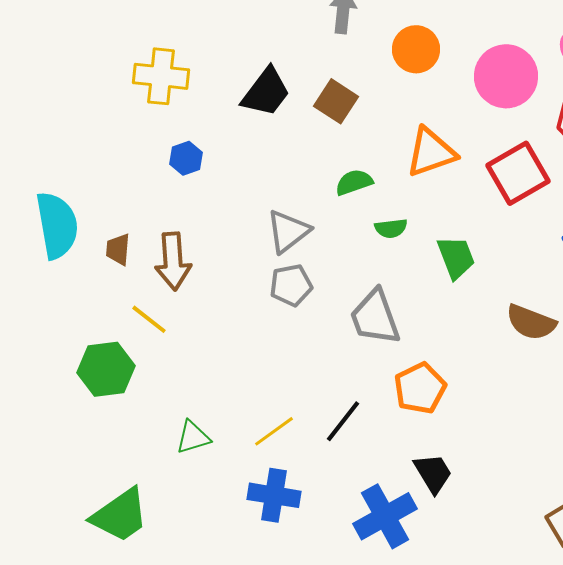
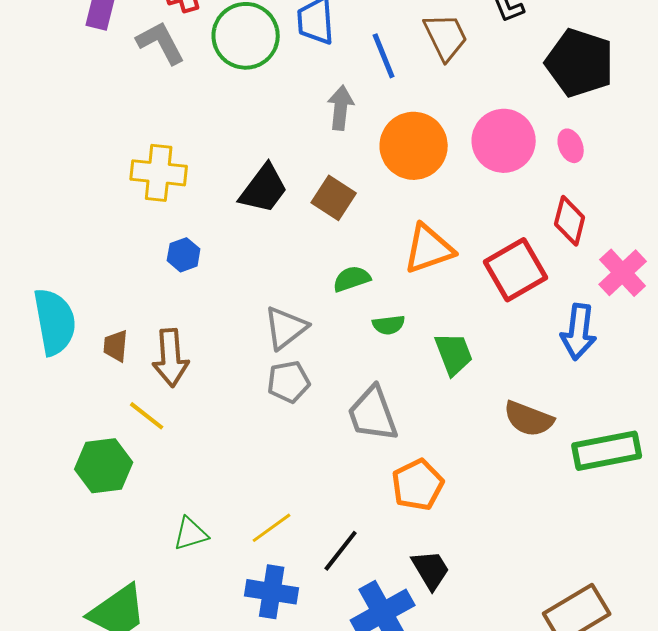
orange circle: (416, 49) -> (414, 146), size x1.4
pink circle: (506, 76) -> (504, 141), moved
black line: (343, 421) -> (341, 551), moved

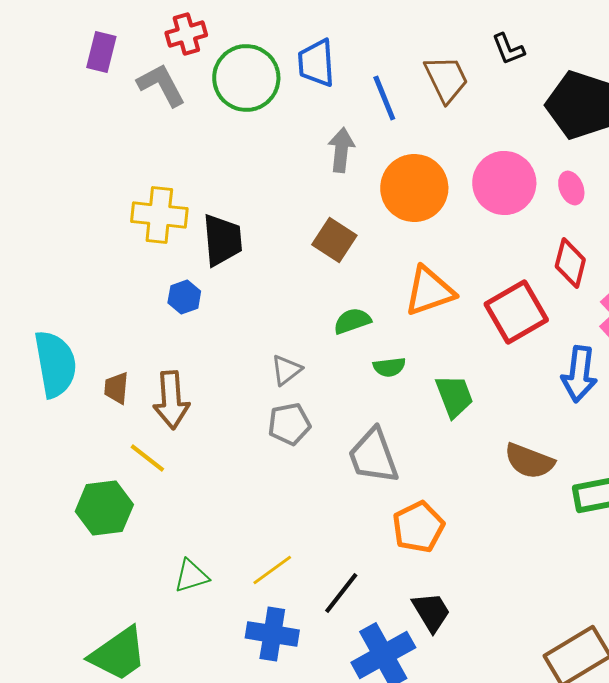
black trapezoid: (264, 189) -> (222, 240), moved, turned -42
gray triangle: (286, 328) -> (286, 370), size x0.7

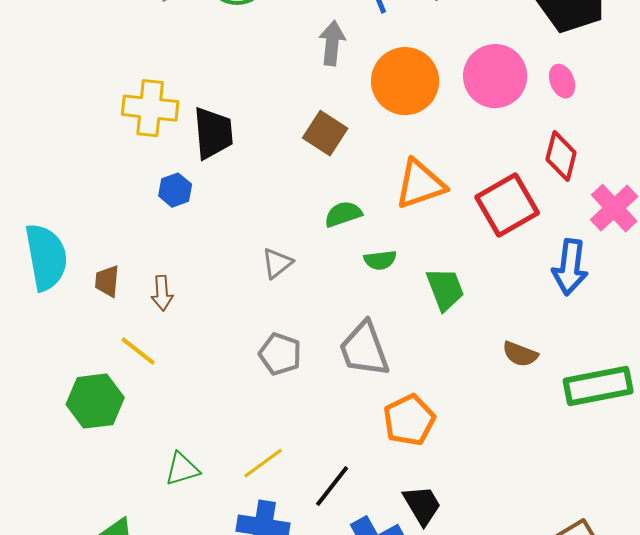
brown arrow: (171, 400) -> (162, 293), size x0.6
gray pentagon: (289, 424) -> (280, 354), moved, turned 30
brown semicircle: (529, 461) -> (520, 354), size x0.7

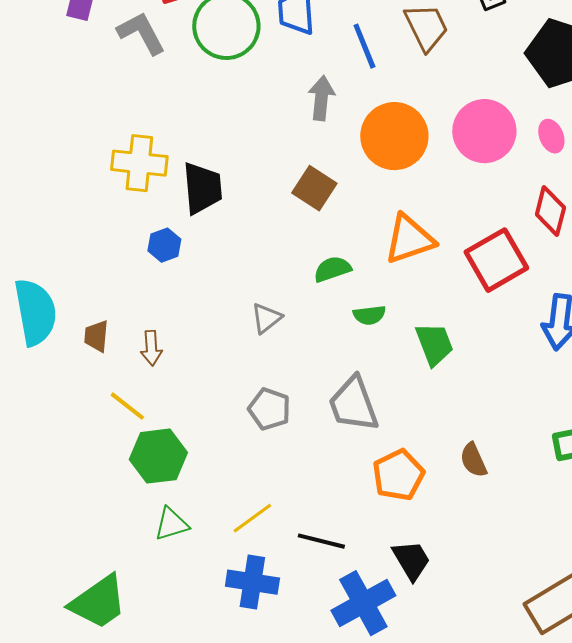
brown semicircle: (520, 354) -> (473, 460), moved, turned 45
green hexagon: (95, 401) -> (158, 456), moved
black line: (332, 486) -> (321, 541), turned 66

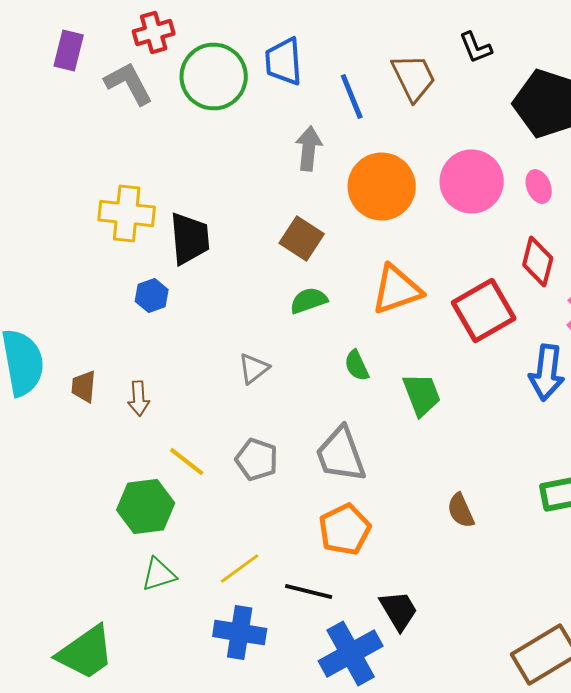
green semicircle: (332, 269) -> (309, 300), moved
green semicircle: (369, 315) -> (357, 366), turned 72
yellow line: (127, 406) -> (187, 462), moved
orange pentagon: (398, 475) -> (345, 530), moved

